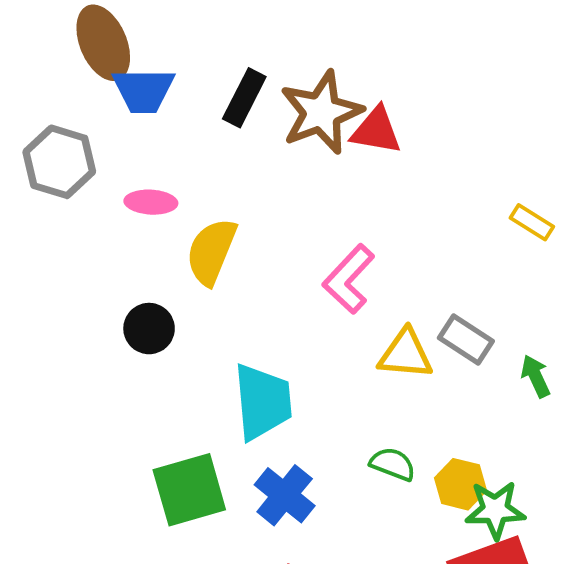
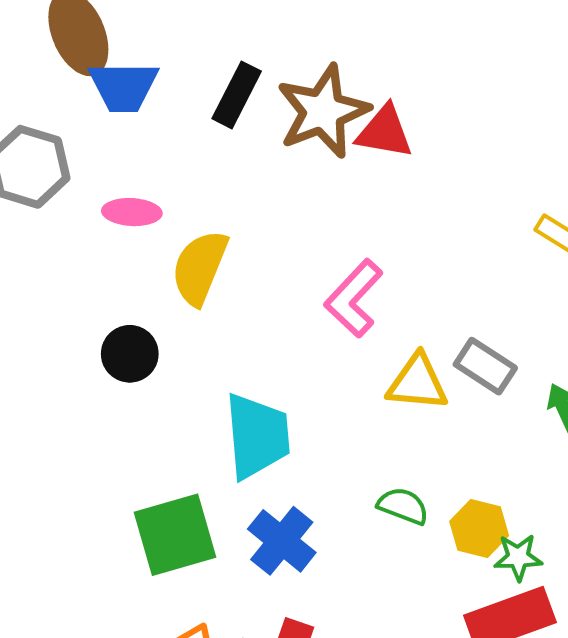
green star: (495, 510) -> (518, 557), size x0.7

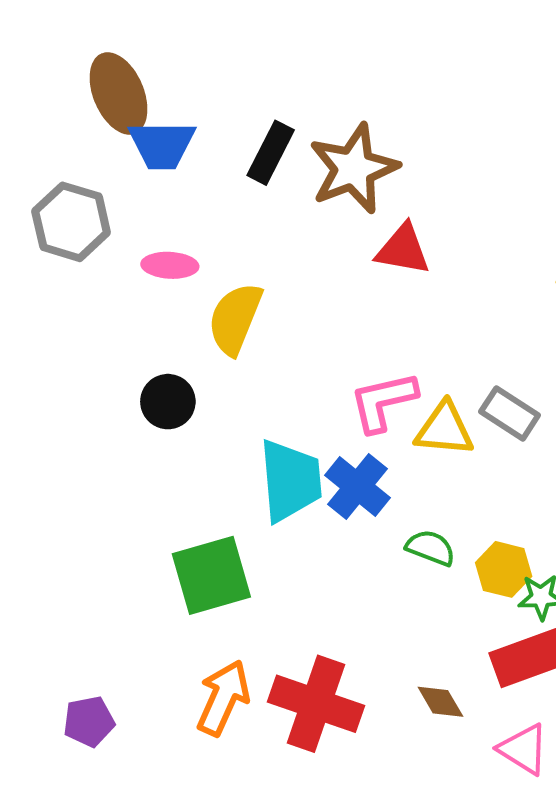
red triangle: (385, 132) -> (403, 249), moved
pink L-shape: (354, 298) -> (383, 402), moved, turned 34
blue cross: (282, 541) -> (357, 487), moved

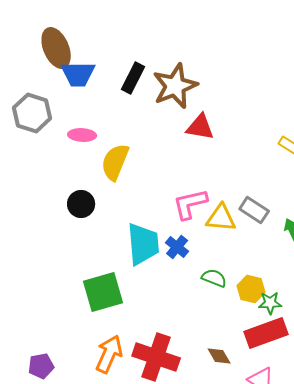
blue cross: (357, 487) -> (177, 247), size x0.7

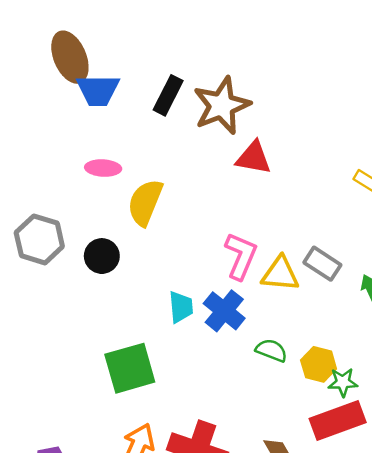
gray hexagon: (32, 113) -> (39, 239), moved
pink L-shape: (190, 204) -> (241, 256), turned 126
cyan trapezoid: (143, 244) -> (181, 307), size x0.6
blue cross: (177, 247) -> (224, 311), size x1.4

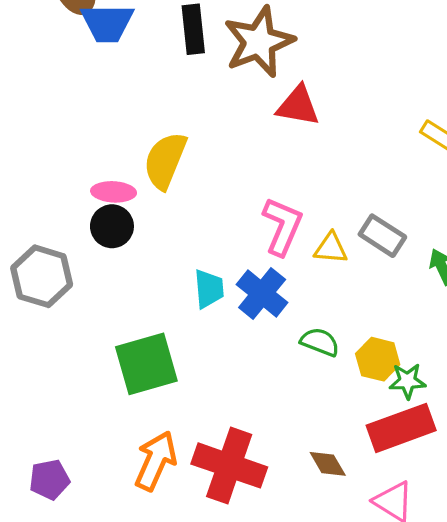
black rectangle: (168, 95) -> (193, 29), turned -33
pink ellipse: (103, 168) -> (114, 192), moved
gray hexagon: (39, 239) -> (42, 276), moved
yellow triangle: (280, 274) -> (331, 248), size x0.7

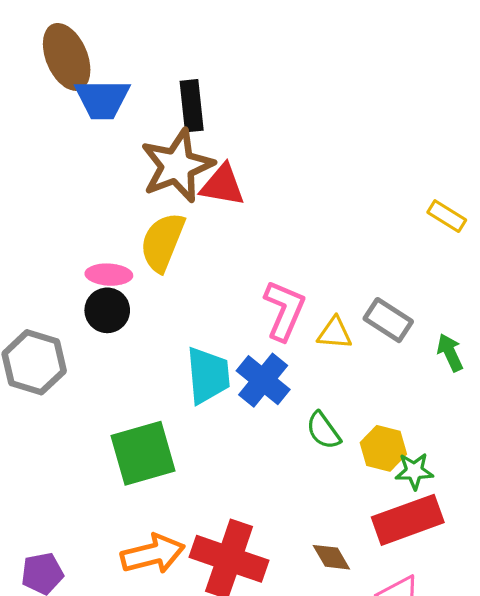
brown star: (259, 42) -> (177, 166), moved
red triangle: (298, 106) -> (223, 185), moved
cyan trapezoid: (209, 289) -> (208, 375), size x1.4
green semicircle: (320, 342) -> (323, 431), turned -147
orange arrow: (156, 461) -> (153, 554), turned 52

